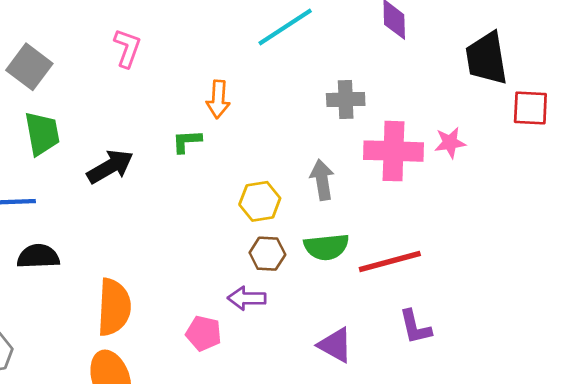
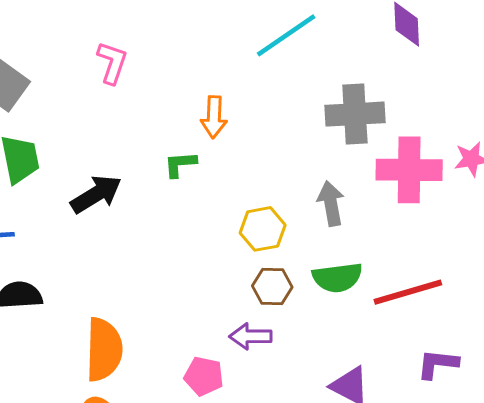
gray cross: (346, 99) -> (355, 114), size x1.4
purple L-shape: (415, 327) -> (438, 364), turned 111

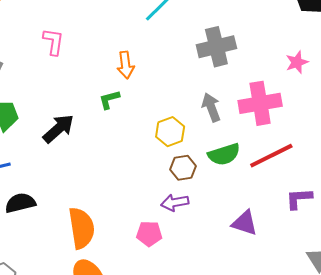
pink cross: (409, 170) -> (260, 103), moved

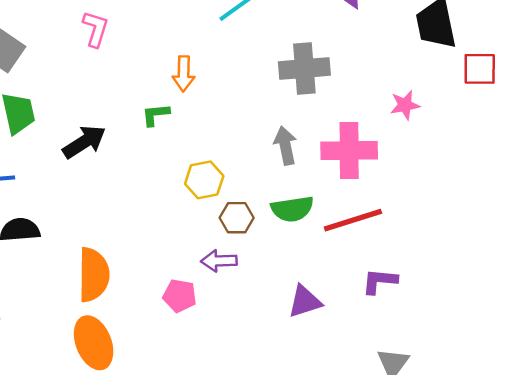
yellow hexagon: (170, 132) -> (204, 180), moved
purple triangle: (245, 223) -> (305, 301), turned -44

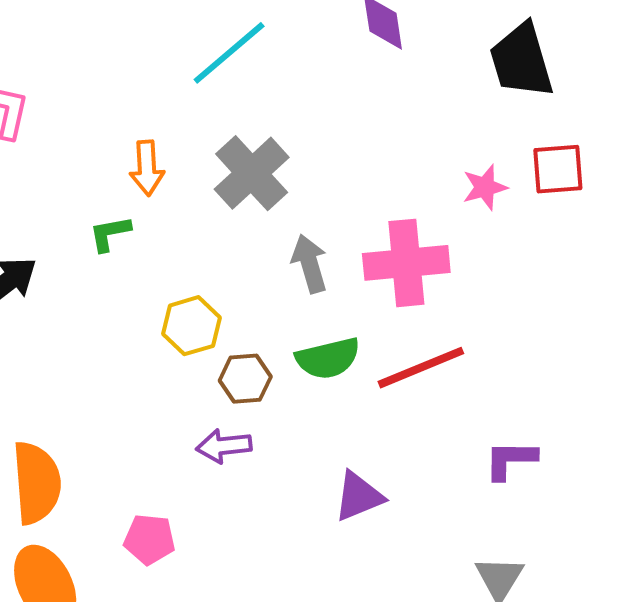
gray cross: (304, 69) -> (252, 173), moved, turned -33
red square: (480, 69) -> (558, 169), moved
purple L-shape: (380, 281) -> (510, 460), moved
pink pentagon: (180, 296) -> (149, 539), moved

